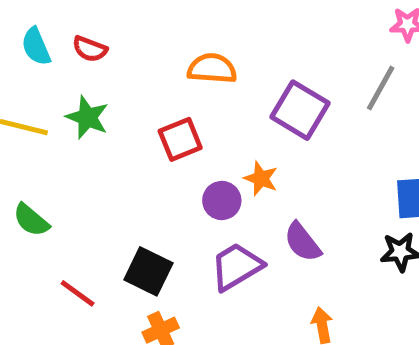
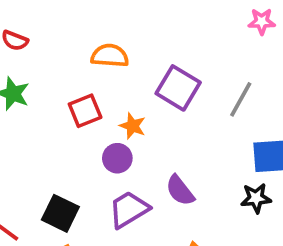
gray line: (381, 88) -> (241, 99), moved
orange star: (261, 178) -> (133, 126), moved

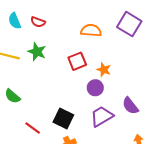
purple square: (178, 88) -> (129, 24), moved

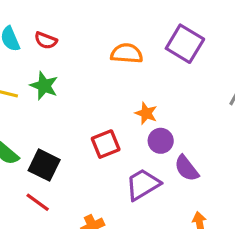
red square: (77, 61) -> (106, 144), moved
purple circle: (95, 88) -> (161, 141), moved
black square: (63, 119) -> (44, 165), moved

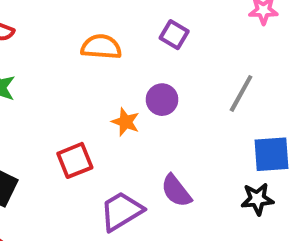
purple square: (185, 44) -> (174, 35), size x0.6
purple circle: (161, 141) -> (162, 100), moved

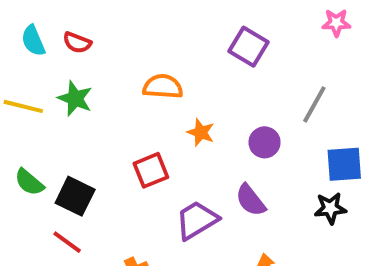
purple square: (174, 35) -> (249, 47), size x1.4
orange semicircle: (101, 47) -> (163, 87), moved
purple circle: (162, 100) -> (265, 142), moved

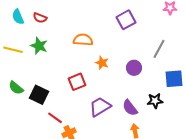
purple square: (249, 47) -> (126, 20), turned 30
purple semicircle: (251, 200) -> (130, 108), moved
black star: (330, 208) -> (155, 101), moved
red line: (67, 242) -> (55, 118), moved

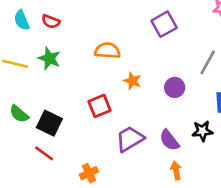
red line: (55, 118) -> (44, 153), moved

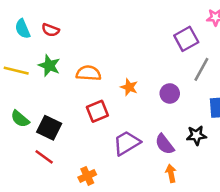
purple square: (164, 24) -> (186, 39), moved
orange semicircle: (107, 51) -> (89, 73), moved

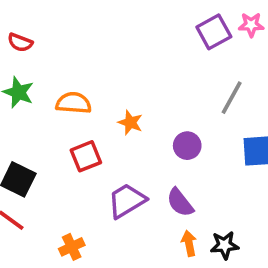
purple square: (186, 39) -> (214, 32), moved
purple circle: (170, 93) -> (187, 146), moved
black star: (196, 135) -> (225, 245), moved

